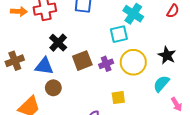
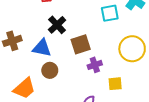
cyan square: (119, 34) -> (110, 13), moved
purple cross: (106, 64) -> (95, 65), moved

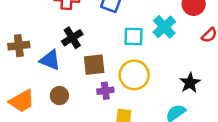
yellow circle: (132, 49) -> (134, 75), moved
brown circle: (50, 70) -> (59, 96), moved

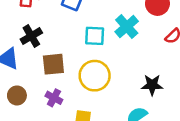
black star: (190, 83) -> (152, 85), turned 30
purple cross: (105, 91) -> (54, 98), moved, turned 35

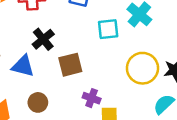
yellow circle: (95, 76) -> (142, 68), moved
purple cross: (54, 98) -> (92, 98), moved

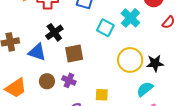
cyan square: (108, 29) -> (105, 28), turned 30
purple cross: (92, 98) -> (69, 80), moved

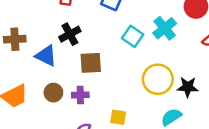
purple cross: (69, 80) -> (80, 95), turned -32

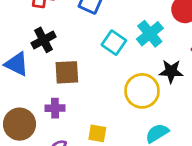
black star: (188, 87) -> (171, 71), moved
brown circle: (53, 93) -> (20, 124), moved, size x1.5

